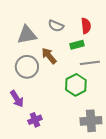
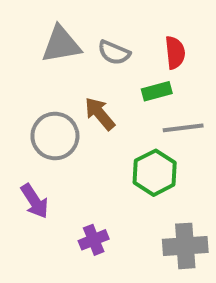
gray triangle: (27, 35) -> (61, 44), moved
purple cross: (35, 120) -> (94, 240), moved

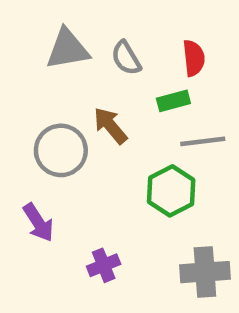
gray semicircle: (114, 53) -> (126, 58), turned 36

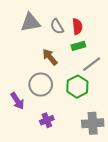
red semicircle: (194, 58) -> (77, 26), moved
gray line: (203, 141) -> (92, 64), turned -30
gray circle: (61, 150) -> (41, 85), moved

